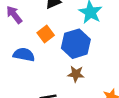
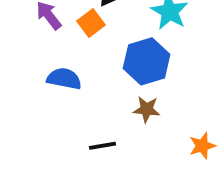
orange square: (46, 34) -> (91, 23), moved

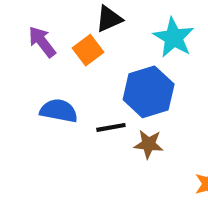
black line: (102, 146) -> (111, 127), moved

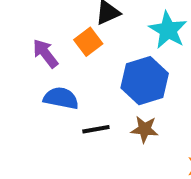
purple arrow: (42, 42) -> (45, 53), moved
black line: (111, 127) -> (96, 129), moved

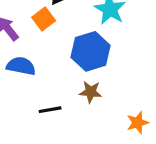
black line: (96, 129) -> (50, 110), moved

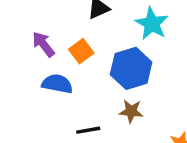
orange square: (44, 19) -> (81, 51), moved

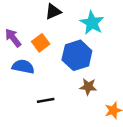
brown star: (131, 111) -> (88, 87), moved

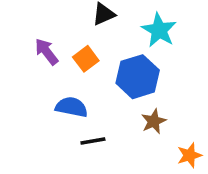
blue semicircle: (23, 67) -> (71, 107), moved
brown star: (88, 87) -> (154, 121), turned -30

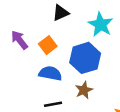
blue semicircle: (71, 107) -> (50, 73), moved
brown star: (154, 121) -> (84, 90), moved

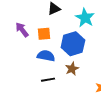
orange square: (48, 45) -> (44, 34), turned 32

